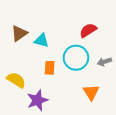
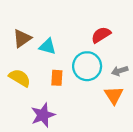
yellow semicircle: (16, 80) -> (20, 78), moved
orange triangle: (91, 92) -> (114, 95), moved

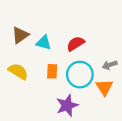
red semicircle: (101, 35) -> (76, 44), moved
cyan circle: (87, 66) -> (80, 75), moved
purple star: (43, 115) -> (67, 105), moved

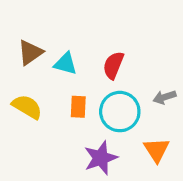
red semicircle: (76, 44) -> (113, 65), turned -36
orange triangle: (104, 87) -> (157, 150), moved

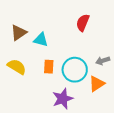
red semicircle: (113, 65) -> (83, 23), moved
orange triangle: (157, 150) -> (97, 84), moved, turned 30

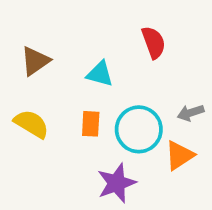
red semicircle: (83, 23) -> (154, 42), turned 138
cyan triangle: (41, 40) -> (100, 74), moved

